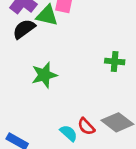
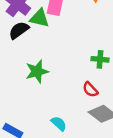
red semicircle: (86, 126) -> (90, 90), moved

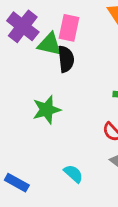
black semicircle: (19, 30) -> (66, 59), moved, turned 120

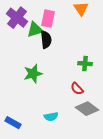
green triangle: (50, 44) -> (35, 30), turned -30
cyan semicircle: (73, 174) -> (51, 117), turned 128

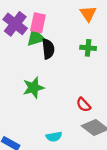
pink rectangle: (48, 19) -> (38, 23), moved
green cross: (85, 64) -> (88, 48), moved

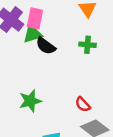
black semicircle: (48, 49) -> (46, 46), turned 132
green star: (33, 88) -> (30, 101), moved

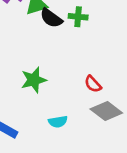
green cross: (88, 45) -> (78, 17), moved

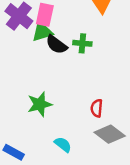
red semicircle: (93, 84) -> (97, 108), turned 48
cyan semicircle: (58, 122) -> (63, 144), turned -132

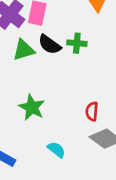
green triangle: (42, 32) -> (24, 50), moved
green star: (40, 104) -> (32, 107), turned -30

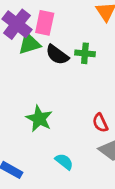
green triangle: (24, 50) -> (29, 44), moved
red semicircle: (92, 111) -> (100, 123), turned -30

